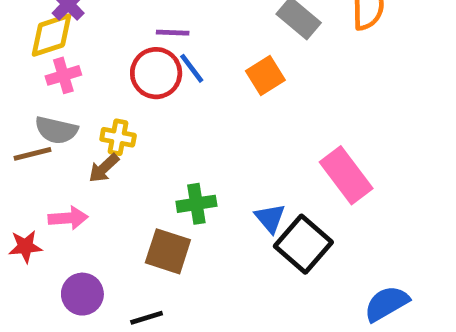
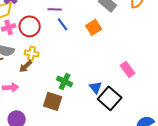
red circle: (156, 73) -> (30, 26), moved
pink rectangle: (346, 175) -> (128, 69), size x0.7
green cross: (196, 204) -> (65, 81), turned 35

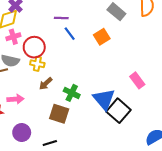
red circle: (30, 26) -> (34, 47), moved
brown arrow: (26, 66) -> (46, 84), moved
blue triangle: (96, 87) -> (104, 99), size x1.6

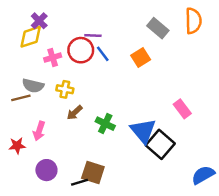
pink cross: (13, 37) -> (53, 58), moved
red circle: (34, 47) -> (81, 50), moved
pink arrow: (15, 99) -> (39, 131), turned 112
brown square: (59, 114) -> (93, 173), moved

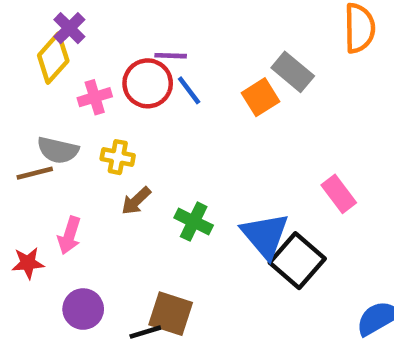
gray rectangle: (158, 28) -> (293, 72), moved
yellow diamond: (31, 37) -> (53, 58), turned -30

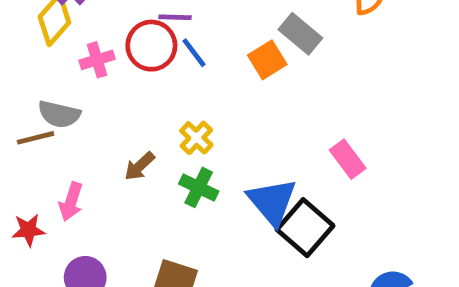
yellow cross: (118, 157) -> (196, 138), moved, turned 32

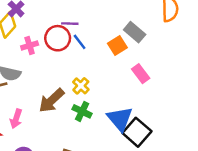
pink rectangle: (348, 159) -> (141, 74), moved
brown arrow: (140, 166) -> (52, 100), size x1.6

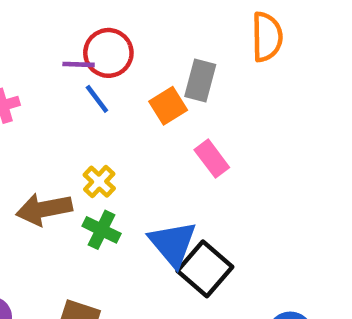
gray rectangle: (135, 32) -> (200, 80), turned 65
red circle: (58, 38) -> (108, 53), moved
brown arrow: (52, 100) -> (44, 209), turned 32

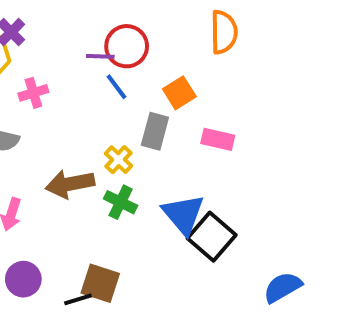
orange semicircle: (267, 37) -> (224, 32), moved
gray rectangle: (200, 80) -> (155, 131), moved
pink rectangle: (212, 159) -> (218, 139), turned -40

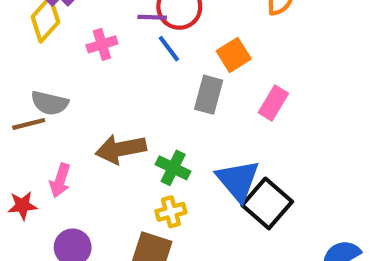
pink cross: (33, 93) -> (102, 44), moved
pink rectangle: (218, 139) -> (273, 103), turned -72
yellow cross: (119, 160) -> (171, 212), moved, turned 32

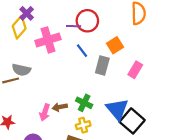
pink cross: (102, 44) -> (48, 40), size x1.6
blue line: (169, 49) -> (82, 51), moved
brown arrow: (121, 149) -> (60, 107), moved, size x0.6
pink arrow: (60, 180) -> (45, 112), moved

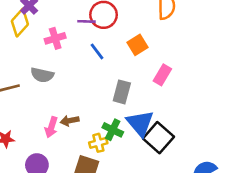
pink cross: (48, 40) -> (55, 38), size x0.7
gray rectangle: (102, 66) -> (122, 92), moved
gray semicircle: (21, 70) -> (42, 75), moved
green cross: (84, 103) -> (113, 130), moved

